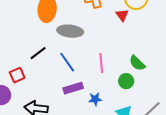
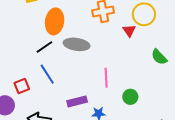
black line: (38, 53) -> (44, 47), moved
blue line: (67, 62) -> (47, 74), moved
green semicircle: (137, 63) -> (159, 57), moved

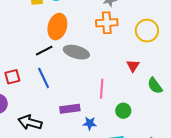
red triangle: (129, 31) -> (133, 66), moved
green semicircle: (159, 57) -> (155, 86), moved
red square: (22, 86) -> (12, 77), moved

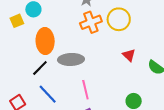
yellow circle: (147, 31) -> (119, 19), moved
pink line: (102, 89) -> (85, 90), moved

